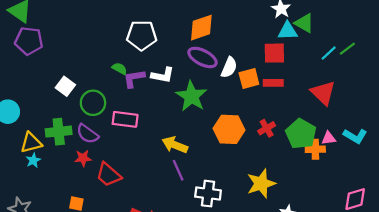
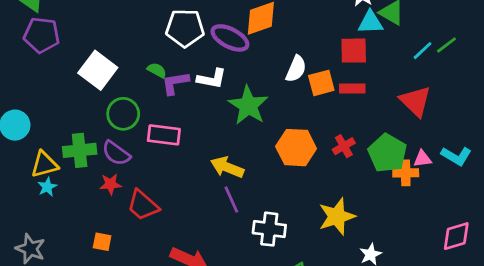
purple ellipse: (202, 57) -> (230, 38), moved
white square: (65, 86) -> (98, 70), moved, size x1.5

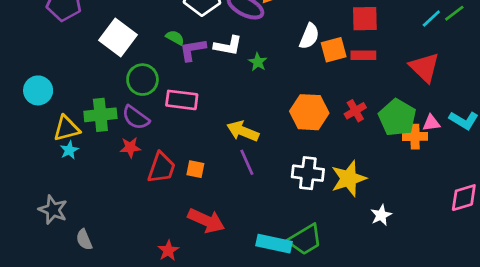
green star: (248, 105) -> (258, 62), moved, size x0.5
red trapezoid: (143, 205) -> (161, 168), turned -112
white cross: (269, 229) -> (308, 173), moved
orange square: (102, 242) -> (195, 169), moved

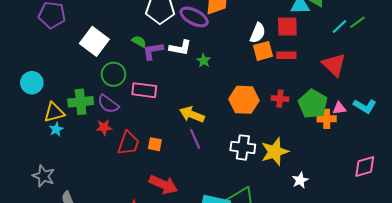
white semicircle: (309, 36) -> (258, 33), moved
red cross: (355, 111) -> (280, 99), turned 35

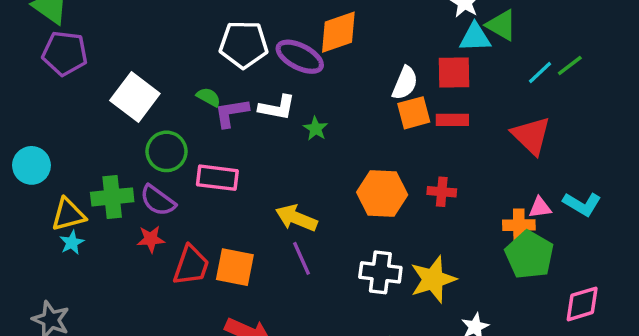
green pentagon: (313, 104) -> (529, 255), moved
orange square: (155, 144) -> (235, 267), size x1.6

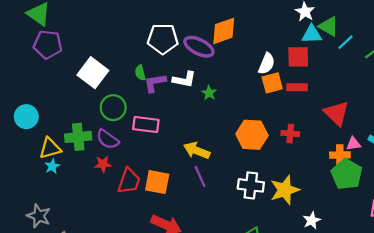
cyan line: (540, 72) -> (346, 42), moved
green semicircle: (209, 97) -> (140, 73), turned -133
red triangle: (531, 136) -> (337, 113), moved

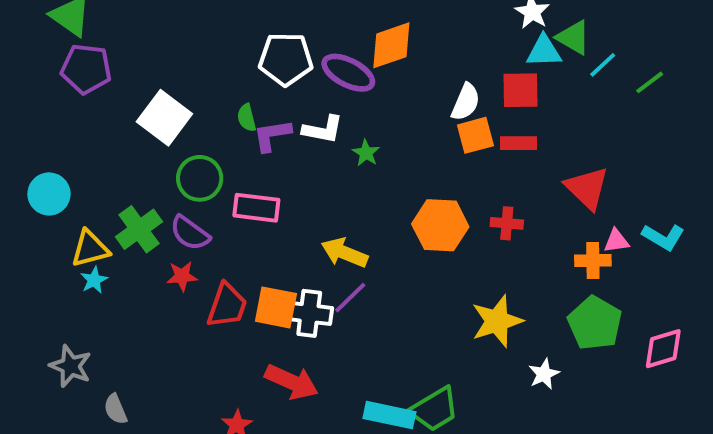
green cross: (78, 137) -> (139, 229), turned -30
green pentagon: (347, 174) -> (595, 323), moved
purple line: (200, 176) -> (350, 298), turned 70
white cross: (251, 185) -> (309, 313), moved

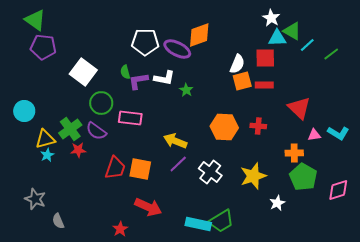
orange cross: (593, 261) -> (294, 153), moved
red star: (182, 276) -> (78, 150), moved
white cross: (309, 313) -> (210, 172), moved, turned 30

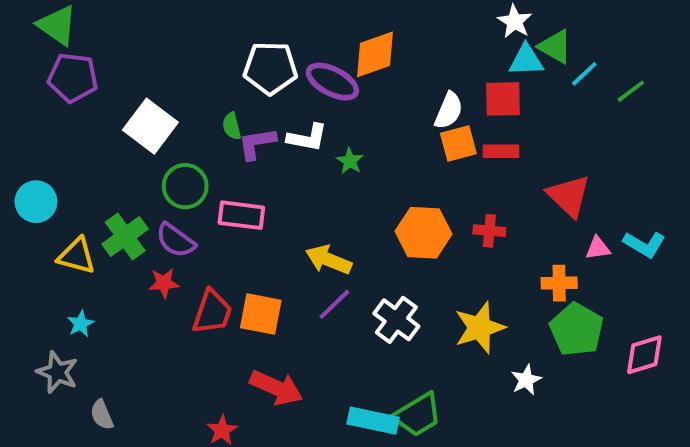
yellow triangle: (45, 139) -> (77, 256), turned 30
red star: (78, 150) -> (164, 283), moved
cyan star: (47, 155) -> (81, 324), moved

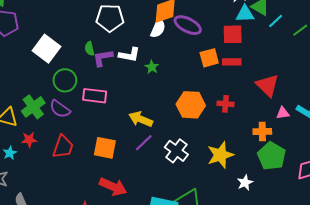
purple ellipse: (332, 82) -> (188, 25), moved
white semicircle: (449, 111) -> (158, 28), moved
red star: (164, 283) -> (29, 140), moved
red trapezoid: (212, 312) -> (63, 147), moved

